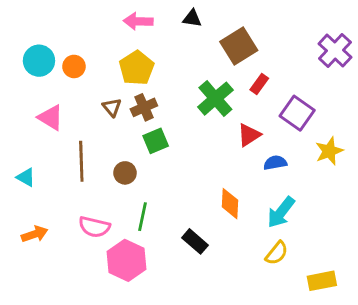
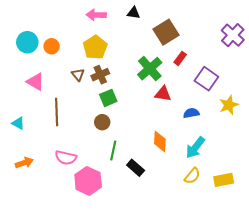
red triangle: (249, 135) -> (163, 94), moved, turned 42
brown circle: (125, 173) -> (102, 122), moved
green line: (143, 217) -> (113, 151), moved
yellow rectangle: (322, 281) -> (224, 180), moved

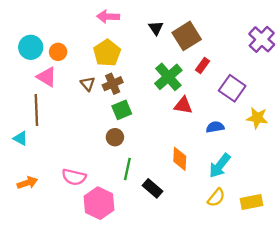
black triangle: (134, 13) -> (156, 28), moved, turned 48
pink triangle: (35, 82) -> (47, 77), moved
yellow star: (229, 105) -> (257, 118), turned 30
brown line: (57, 112) -> (36, 110), moved

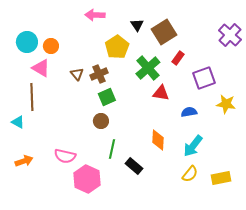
yellow pentagon: (107, 53) -> (117, 47), moved
purple square: (232, 88) -> (204, 78), turned 35

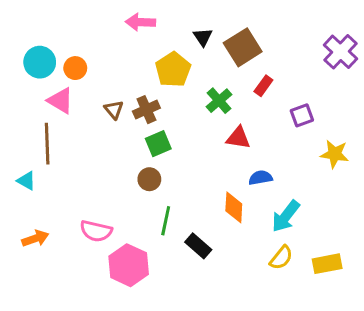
green cross: (148, 68) -> (219, 101), size x0.7
purple square: (204, 78) -> (302, 115), size x0.7
blue semicircle: (189, 112) -> (260, 178), moved

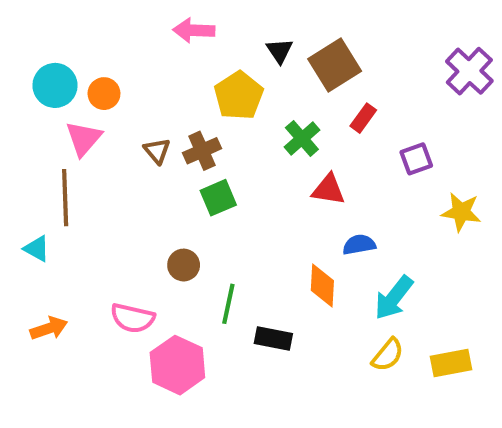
pink triangle: (60, 101) -> (84, 138), turned 40
brown circle: (149, 179) -> (184, 265), moved
black rectangle: (198, 246) -> (273, 339), turned -30

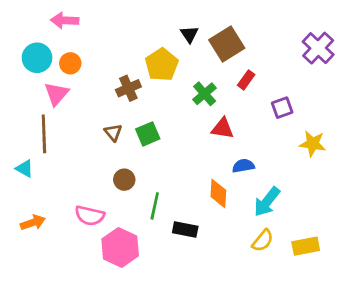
pink arrow: (194, 30) -> (65, 20), moved
brown triangle: (157, 151) -> (113, 133), moved
brown cross: (202, 151) -> (128, 88), moved

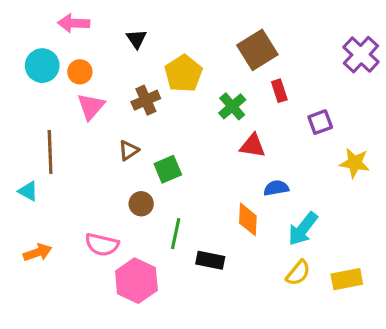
black triangle: (189, 34) -> (136, 39), moved
red rectangle: (246, 80) -> (279, 91), turned -54
pink triangle: (56, 94) -> (91, 106), moved
brown triangle: (113, 133) -> (129, 150), turned 36
green square: (148, 134) -> (168, 169), moved

